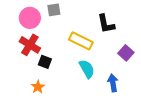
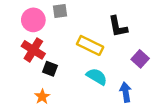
cyan semicircle: (87, 69) -> (97, 77), turned -30

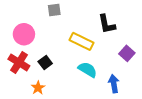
pink circle: (33, 20) -> (24, 34), moved
red cross: (33, 50) -> (19, 63), moved
black square: (50, 69) -> (45, 63), turned 32

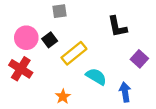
yellow rectangle: (81, 41) -> (74, 53), moved, turned -65
black square: (45, 63) -> (50, 40), moved
orange star: (38, 88) -> (63, 97), moved

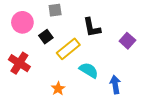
black L-shape: (117, 27) -> (92, 27), moved
pink circle: (26, 38) -> (22, 22), moved
purple square: (139, 59) -> (127, 41), moved

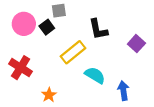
black square: (46, 37) -> (47, 27), moved
orange star: (58, 89) -> (49, 95), moved

